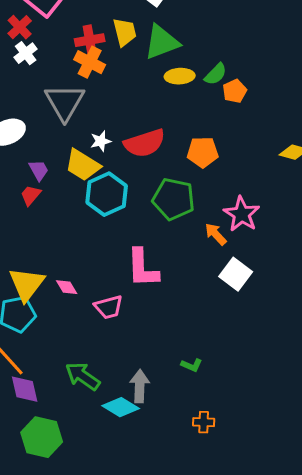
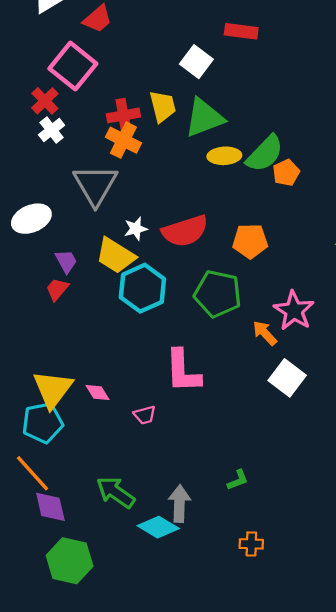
green semicircle: (216, 74) -> (265, 154), size x1.5
pink trapezoid: (109, 307) -> (145, 415), size x0.7
green L-shape: (192, 365) -> (238, 480), turned -45

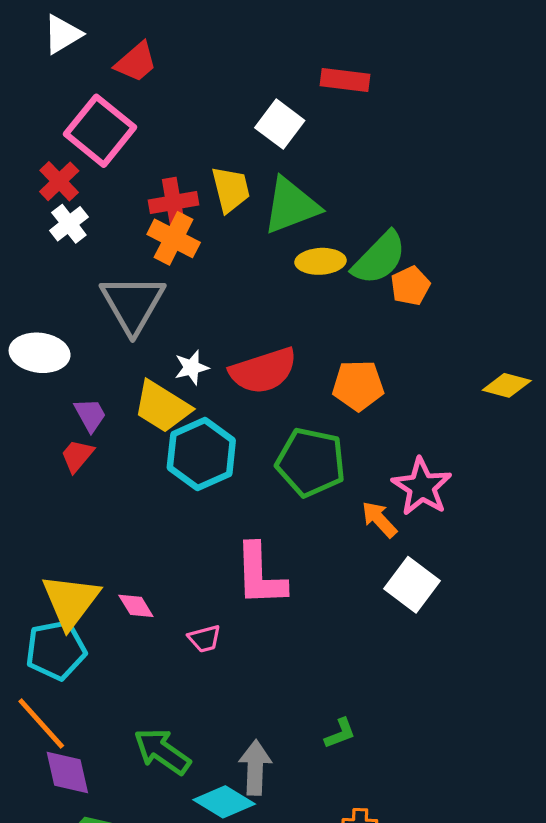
white ellipse: (31, 219) -> (40, 353), turned 30

